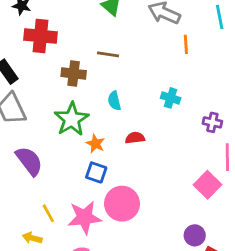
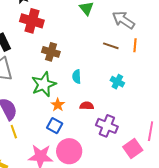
brown line: (108, 54) -> (111, 46), moved
purple cross: (212, 122) -> (107, 126), moved, size x1.5
yellow line: (48, 213) -> (14, 132), moved

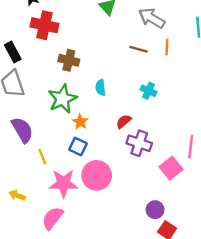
red semicircle: (87, 106) -> (124, 121), moved, turned -40
yellow line: (14, 132) -> (42, 157), moved

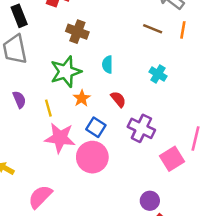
red semicircle: (124, 121) -> (118, 99), moved, turned 84
purple semicircle: (22, 130) -> (19, 99), size x0.6
blue square: (78, 146) -> (96, 127), moved
yellow line: (42, 157) -> (48, 108), moved
pink star: (63, 183) -> (60, 138), moved

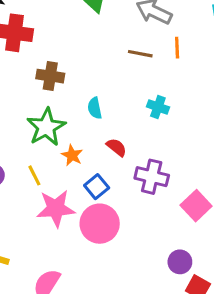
blue square: (96, 127) -> (97, 187), turned 30

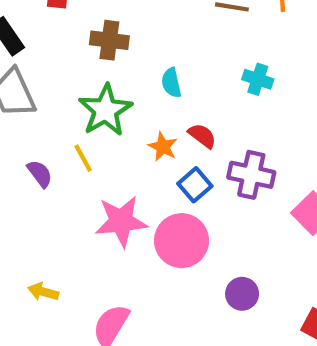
orange star: (72, 155) -> (163, 147), moved
yellow line: (34, 175) -> (83, 158), moved
blue square: (97, 187) -> (195, 185), moved
purple circle: (180, 262) -> (242, 294), moved

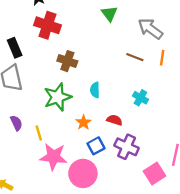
red semicircle: (202, 136) -> (114, 120), moved, turned -32
yellow line: (83, 158) -> (39, 133), moved

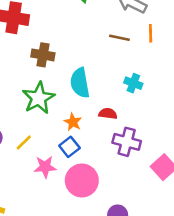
cyan semicircle: (95, 90) -> (80, 83), size x1.6
yellow line: (39, 133) -> (24, 143), turned 72
blue square: (96, 146) -> (69, 147), moved
pink star: (54, 157) -> (45, 167), size x0.7

